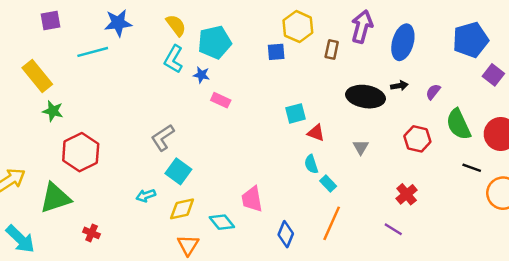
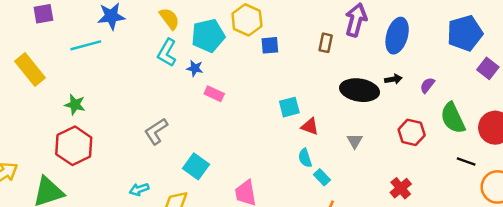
yellow hexagon: (298, 27) -> (247, 20), moved
green star: (53, 111) -> (75, 105), moved
cyan square: (178, 171) -> (196, 166), moved

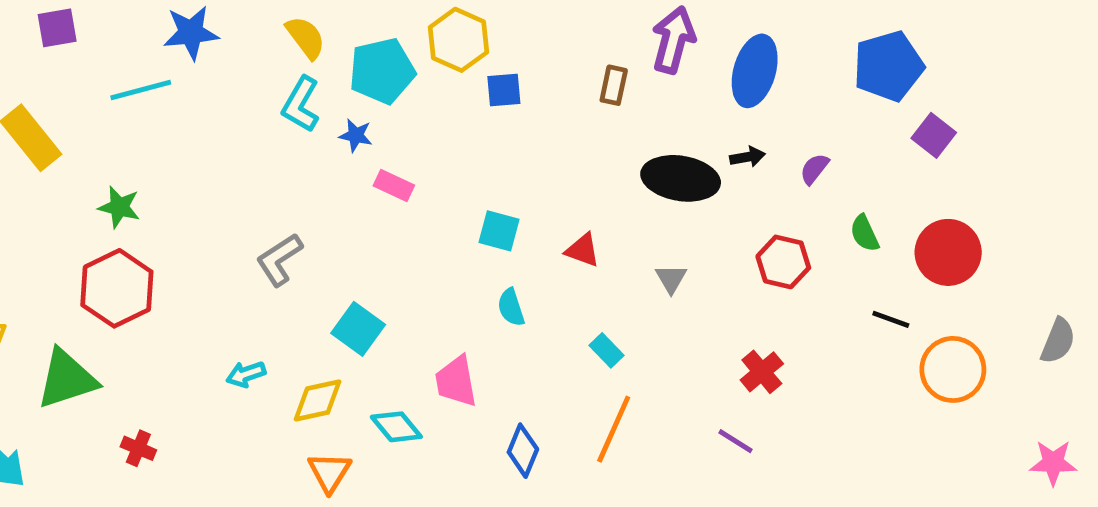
cyan square: (289, 107) -> (499, 231), moved, turned 30
green semicircle: (453, 118) -> (865, 233), size x0.6
cyan semicircle: (305, 158) -> (511, 307), moved

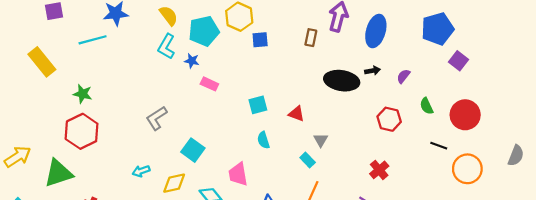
cyan square: (499, 231) -> (258, 105), turned -30
gray triangle: (671, 279) -> (321, 140), moved

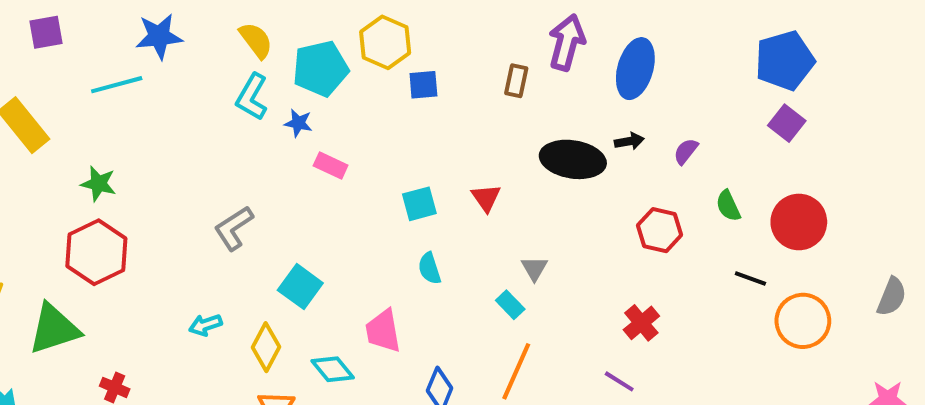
blue pentagon: (438, 29) -> (785, 61), moved
red triangle: (296, 114) -> (486, 198), moved, turned 35
yellow diamond: (174, 183) -> (266, 347), turned -50

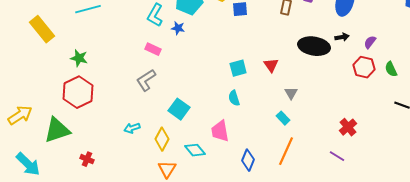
pink rectangle: (331, 165) -> (153, 49), moved
red hexagon: (660, 230) -> (364, 67), moved
cyan semicircle: (429, 268) -> (234, 98), moved
gray triangle: (534, 268) -> (291, 93), moved

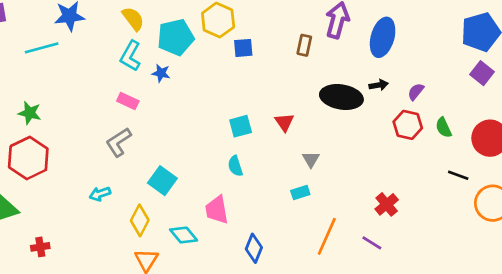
cyan rectangle: (283, 118) -> (300, 193), turned -64
cyan arrow: (132, 128) -> (100, 194), moved
orange line: (286, 151) -> (327, 236), moved
red cross: (87, 159) -> (40, 247), turned -32

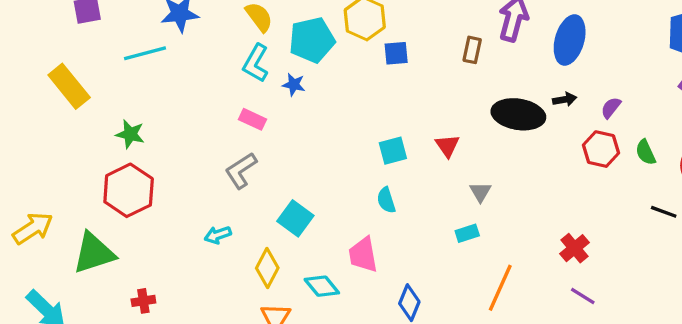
purple line: (372, 243) -> (583, 296), moved

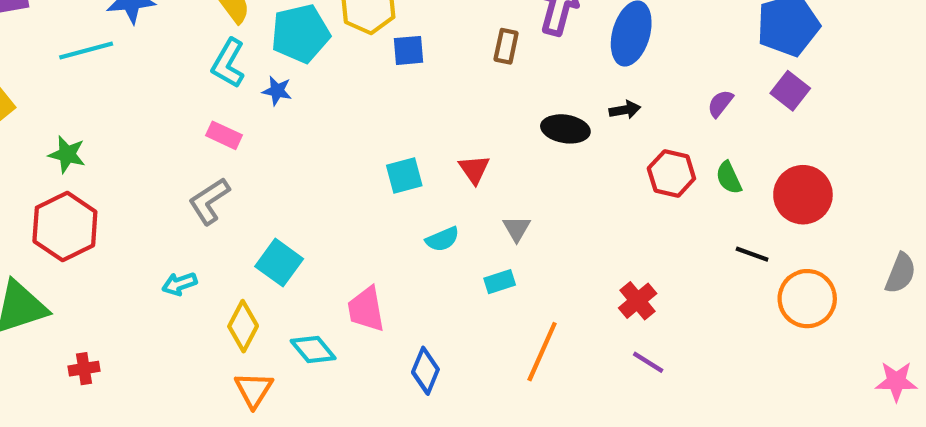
purple semicircle: (611, 108) -> (720, 103), moved
black ellipse: (518, 114) -> (565, 129), size x0.7
cyan semicircle: (386, 200) -> (442, 239), moved, turned -95

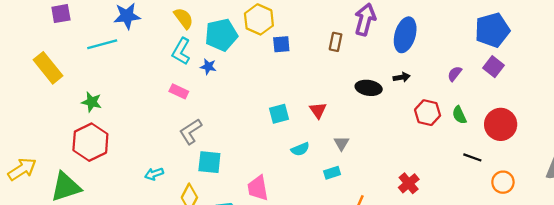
gray L-shape: (209, 201) -> (191, 131), moved
cyan square: (279, 263) -> (209, 162), turned -30
orange circle: (807, 299) -> (503, 182), size x0.7

